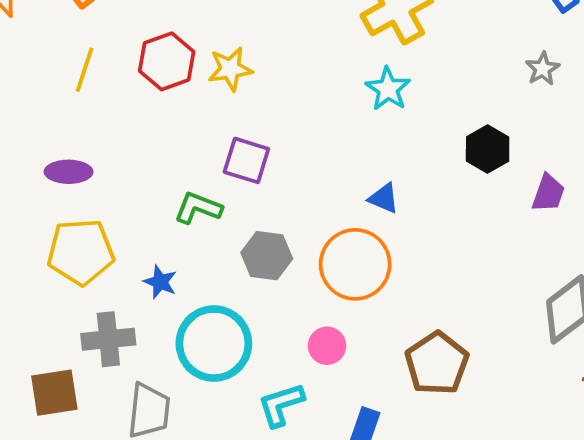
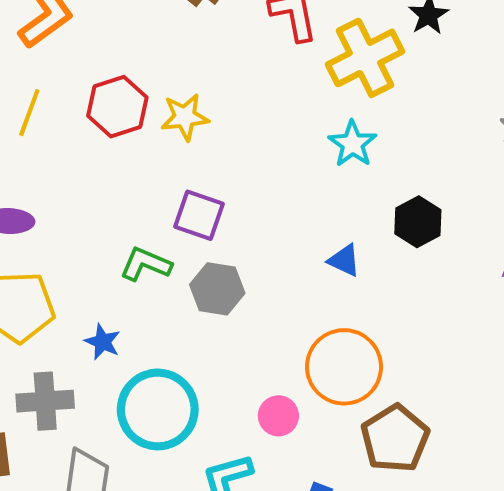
black hexagon: (488, 149) -> (418, 222), moved
gray hexagon: (267, 256) -> (217, 289), moved
orange circle: (355, 264) -> (344, 367), moved

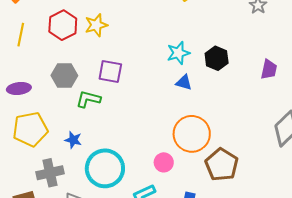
cyan star: (353, 144) -> (178, 53), moved, turned 30
gray hexagon: (217, 289) -> (64, 75), moved

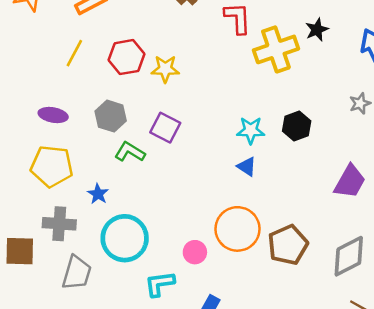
black hexagon: (217, 58) -> (297, 126), moved
purple trapezoid: (269, 69) -> (350, 182), size x1.4
brown pentagon: (222, 165) -> (288, 245), moved

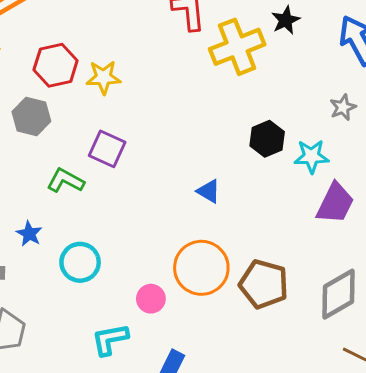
gray hexagon: (111, 116) -> (31, 117), moved
cyan star: (251, 130) -> (311, 156), moved
cyan circle: (125, 238) -> (80, 262), moved, size x0.7
brown pentagon: (288, 245) -> (264, 284), turned -30

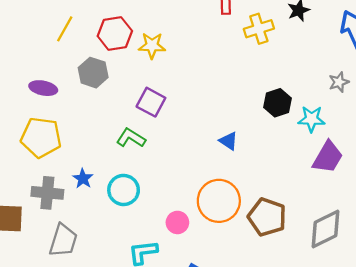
yellow cross: (237, 47) -> (259, 29), size x0.7
green L-shape: (65, 181) -> (131, 138), moved
blue star: (29, 234) -> (83, 179), moved

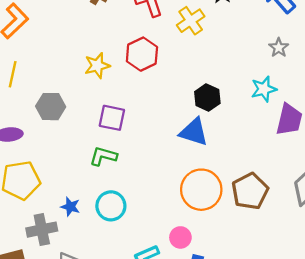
red hexagon: (115, 34) -> (142, 54), moved
black hexagon: (277, 103) -> (207, 97), moved
blue triangle: (229, 141) -> (194, 132), size x1.6
brown pentagon: (267, 217) -> (250, 191), turned -30
pink circle: (177, 222) -> (180, 237), moved

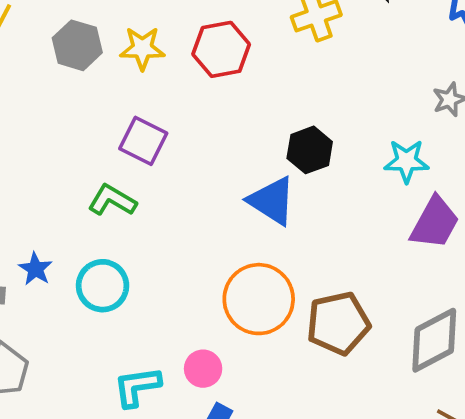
gray hexagon: (51, 107) -> (77, 45), moved

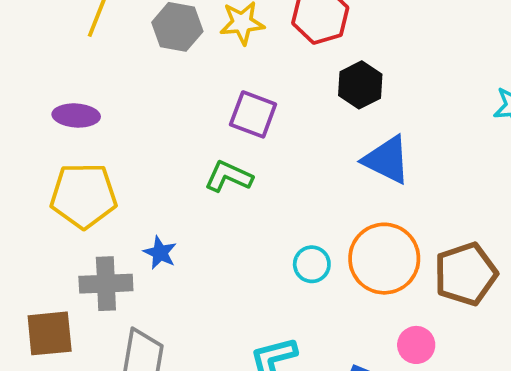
black hexagon: (310, 150) -> (360, 85), moved
cyan circle: (103, 286) -> (312, 264), moved, size x0.7
pink circle: (203, 369) -> (416, 345), moved

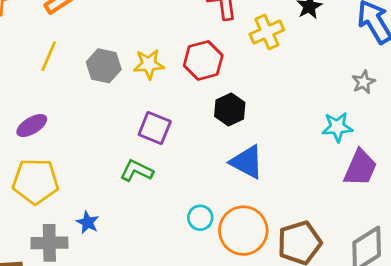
purple ellipse: (76, 115) -> (32, 126), turned -36
cyan circle: (312, 264) -> (200, 218), moved

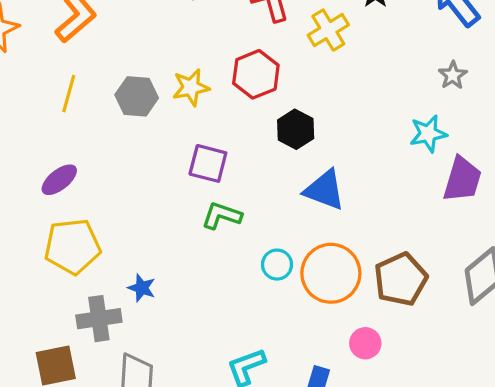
green L-shape: (137, 171) -> (222, 216), moved

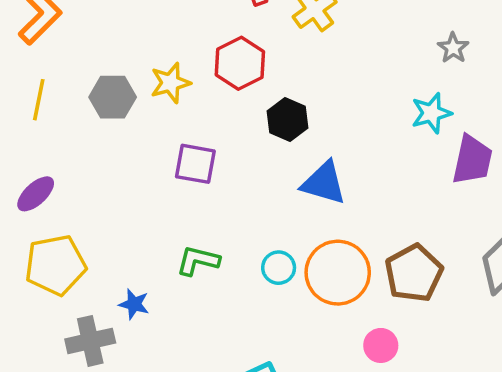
green L-shape: (222, 216) -> (198, 261), moved

